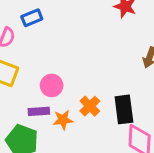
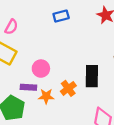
blue rectangle: (32, 18) -> (61, 16), moved
black rectangle: (124, 109) -> (92, 76), moved

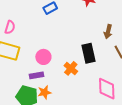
orange star: (46, 96) -> (44, 92), moved

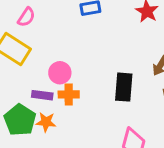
orange cross: (71, 68) -> (69, 94), moved, turned 32

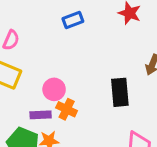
orange cross: (69, 94) -> (67, 109), turned 36

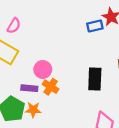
blue rectangle: (73, 20) -> (95, 26), moved

